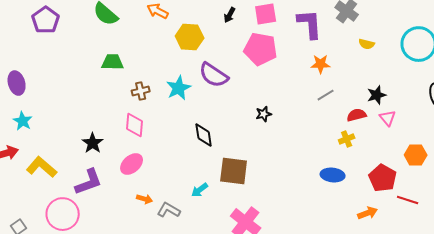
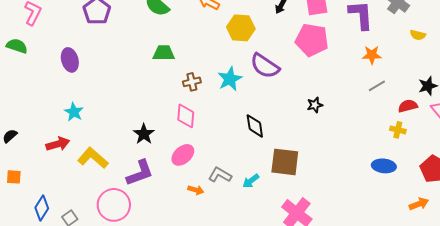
purple ellipse: (17, 83) -> (70, 60), moved
yellow cross: (347, 139) -> (398, 130), turned 35
gray L-shape: (169, 210) -> (220, 175), moved

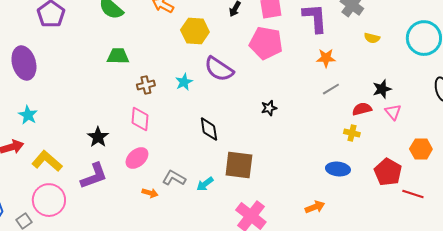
purple ellipse: (70, 60) -> (24, 63), size x1.4
cyan star: (230, 79) -> (184, 82), size x0.7
orange arrow: (419, 204) -> (315, 207), moved
pink circle: (114, 205) -> (49, 200), moved

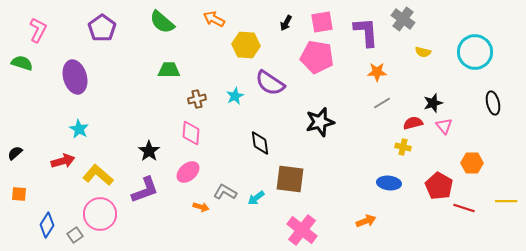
black star: (269, 108) -> (320, 122), size x1.8

